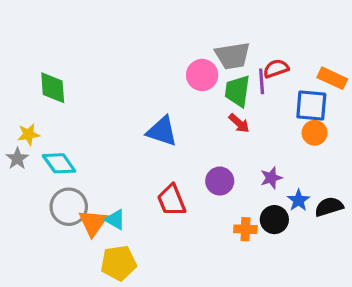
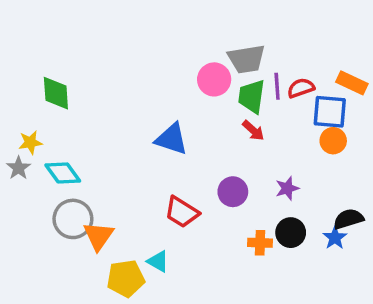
red semicircle: (276, 69) -> (301, 88), moved
red trapezoid: (172, 200) -> (182, 212), turned -36
blue star: (298, 200) -> (335, 238), moved
cyan triangle: (115, 220) -> (158, 261), moved

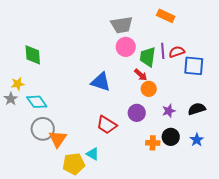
gray trapezoid: (246, 59) -> (122, 25), moved
orange rectangle: (352, 83) -> (166, 16), moved
red arrow: (253, 130) -> (141, 75), moved
orange circle: (333, 141) -> (149, 89), moved
black semicircle: (348, 219) -> (197, 109), moved

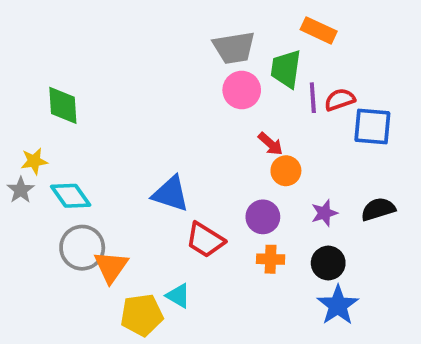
green trapezoid: (148, 57) -> (286, 69), moved
blue triangle: (101, 82) -> (171, 194), moved
blue star: (197, 140) -> (338, 305), moved, size x1.5
orange cross: (153, 143) -> (271, 259), moved

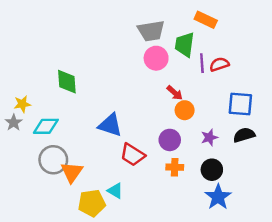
green diamond: (63, 105) -> (67, 82), moved
blue square: (372, 127) -> (240, 104), moved
cyan diamond: (71, 196) -> (46, 126), turned -55

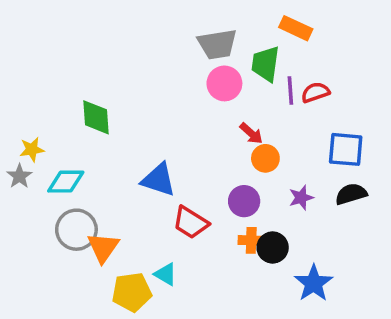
black circle: (212, 170) -> (273, 247), moved

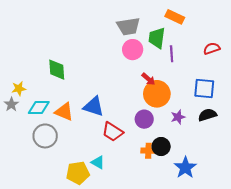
red semicircle: (315, 92) -> (212, 48), moved
orange circle: (265, 158) -> (157, 94), size x1.6
orange cross: (251, 240) -> (148, 151), moved
orange triangle: (103, 247) -> (64, 112), moved, turned -42

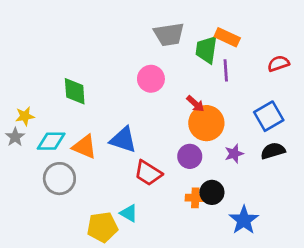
orange rectangle: (175, 17) -> (227, 37), moved
pink circle: (133, 50) -> (151, 79), moved
blue square: (204, 89) -> (269, 116), turned -35

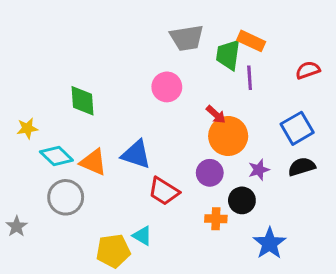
gray star: (15, 137) -> (17, 226), moved
cyan diamond: (51, 141) -> (56, 156), turned 44
black circle: (212, 192) -> (242, 200), moved

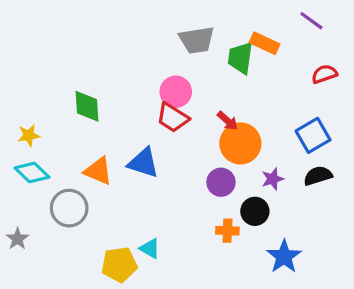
purple line: (250, 78) -> (311, 21), moved, turned -50
cyan diamond: (56, 156) -> (32, 173), moved
red trapezoid: (164, 191) -> (173, 118), moved

